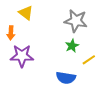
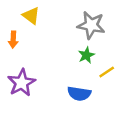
purple star: (22, 56) -> (22, 83), moved, turned -30

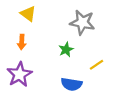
orange arrow: (13, 40) -> (22, 42), moved
green star: (86, 55) -> (66, 50), moved

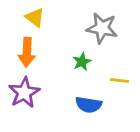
orange arrow: (22, 42) -> (27, 52), size x1.5
yellow line: (96, 65) -> (119, 80), turned 40

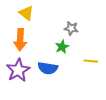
gray star: (102, 28) -> (71, 28), moved, size x0.6
blue semicircle: (89, 105) -> (48, 68), moved

